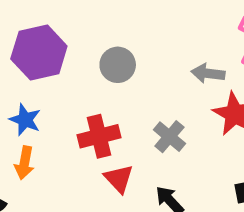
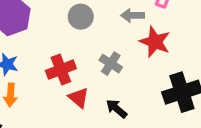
gray circle: (118, 65) -> (81, 17), moved

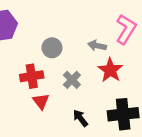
gray circle: (81, 17) -> (52, 48), moved
black arrow: (116, 109) -> (80, 118), moved

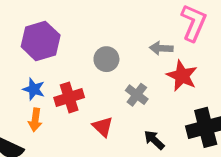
red cross: (32, 76) -> (69, 97), moved

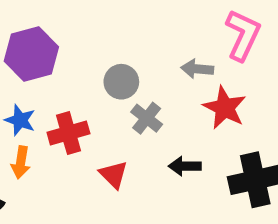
gray cross: (137, 95) -> (147, 118), moved
black arrow: (154, 140) -> (185, 166), moved, turned -45

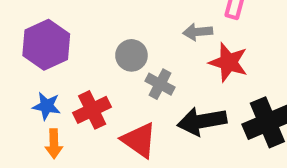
black arrow: (185, 166) -> (202, 121), size x1.6
red triangle: (113, 175) -> (139, 140), size x1.4

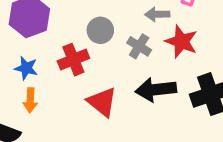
gray cross: (160, 84) -> (139, 46), moved
red cross: (92, 110) -> (73, 60), moved

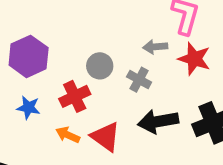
red star: (181, 42) -> (194, 59), moved
orange arrow: (30, 100) -> (68, 135), moved, turned 115

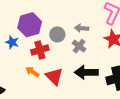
gray arrow: (155, 47) -> (82, 28), moved
purple hexagon: (29, 56) -> (30, 25), moved
blue star: (28, 108) -> (12, 42), moved

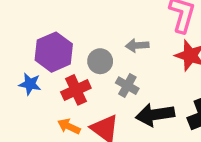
gray cross: (79, 46) -> (127, 86), moved

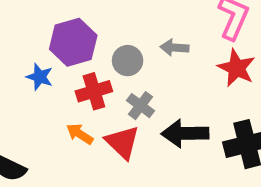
gray cross: (127, 86) -> (141, 106), moved

